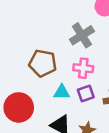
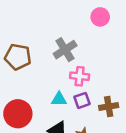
gray cross: (82, 35) -> (65, 50), moved
brown pentagon: (43, 63) -> (18, 57), moved

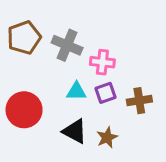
gray cross: (65, 50) -> (67, 45), moved, turned -35
brown pentagon: (18, 57) -> (24, 38), turned -30

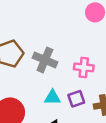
pink cross: (102, 62) -> (84, 67), moved

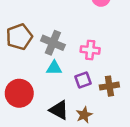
cyan triangle: (52, 97) -> (54, 68), moved

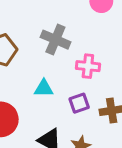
gray cross: (53, 43) -> (55, 40), moved

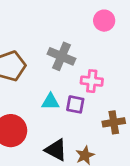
purple square: (79, 103) -> (75, 104), moved, turned 30

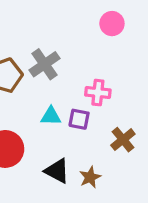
gray cross: (61, 56) -> (45, 64), moved, turned 32
brown cross: (114, 122) -> (123, 140), turned -30

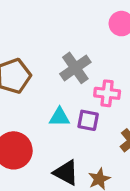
gray cross: (45, 64) -> (75, 68), moved

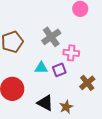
purple square: (88, 120) -> (59, 70), turned -32

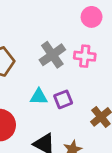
pink cross: (71, 53) -> (85, 56), moved

